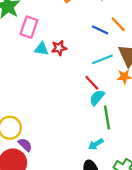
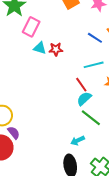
green line: (107, 117) -> (91, 118), turned -50

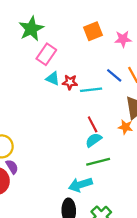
cyan line: (94, 65) -> (91, 90), moved
green line: (91, 118) -> (98, 162), turned -60
cyan arrow: (78, 141) -> (80, 185), size x1.5

